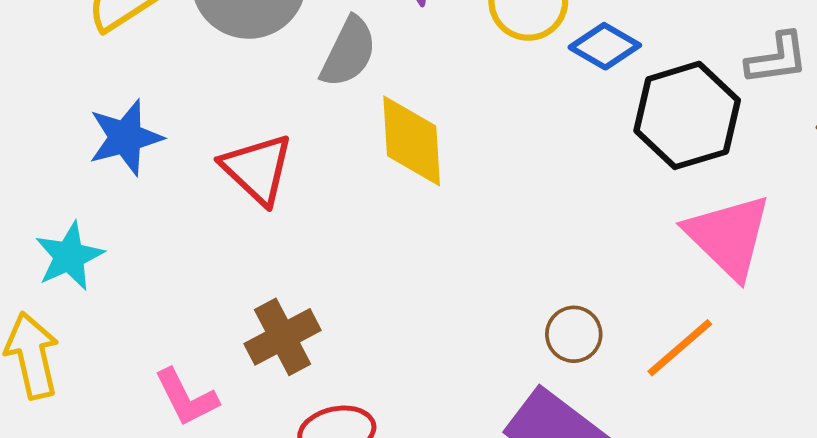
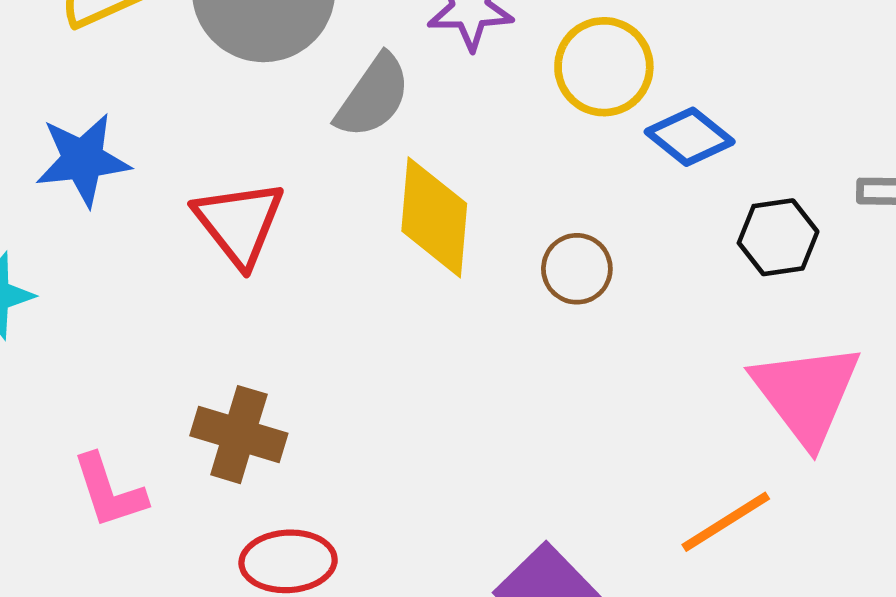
black hexagon: (687, 115) -> (778, 237), size x0.6
brown circle: (574, 334) -> (577, 269), moved
brown cross: (283, 337) -> (239, 435), turned 36

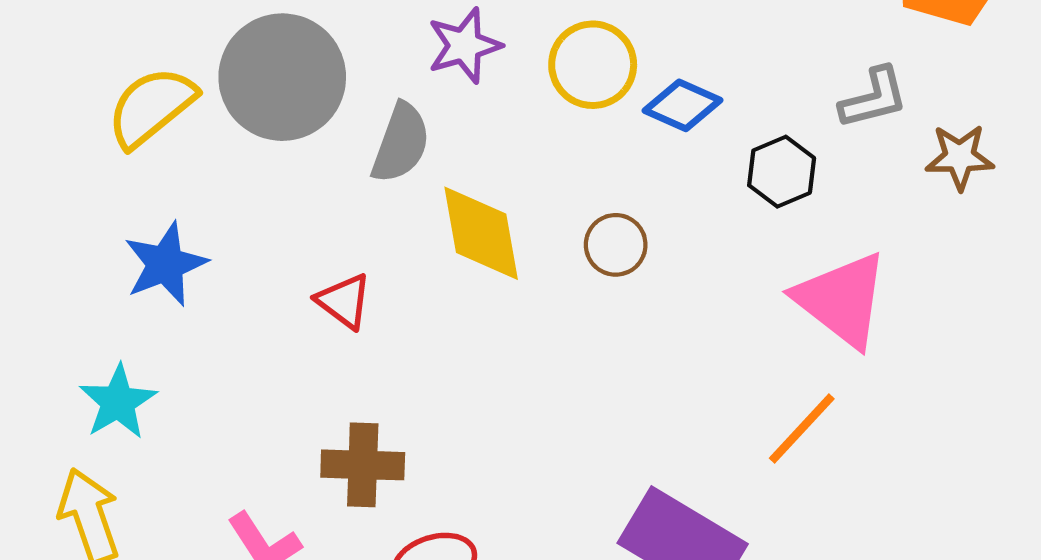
red triangle: (239, 223) -> (344, 301), moved, size x0.7

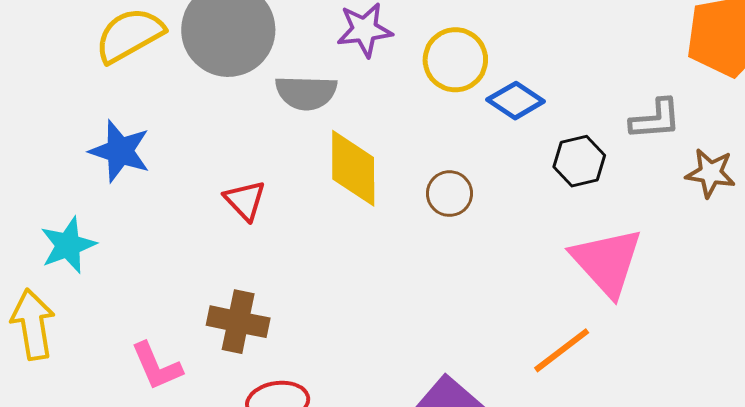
gray semicircle: (401, 143) -> (306, 93), turned 62
blue star: (165, 264) -> (120, 151), turned 30

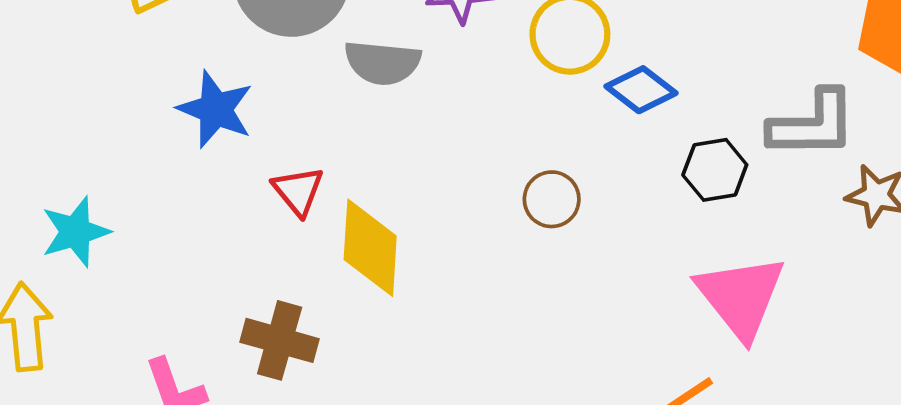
gray L-shape: (655, 119) -> (813, 124), size x1.4
blue star: (120, 151) -> (215, 109), moved
yellow diamond: (353, 168) -> (370, 248), moved

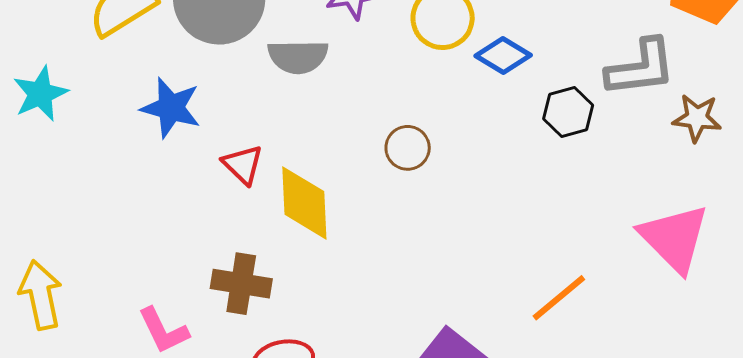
brown circle: (552, 199) -> (408, 148), moved
cyan star: (75, 232) -> (40, 94), moved
pink triangle: (741, 297) -> (674, 238), moved

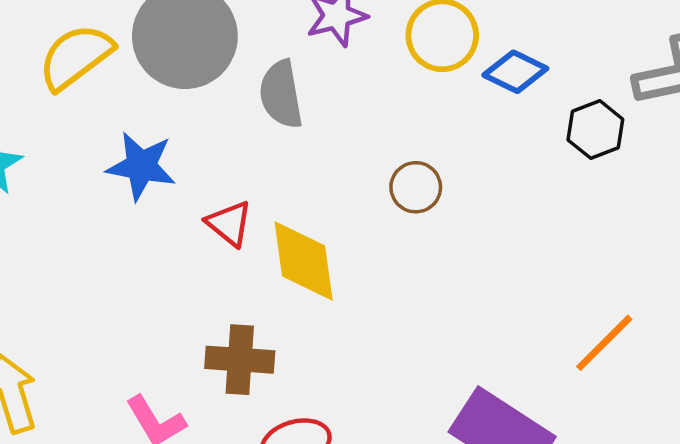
gray semicircle: (298, 57) -> (281, 94), turned 86

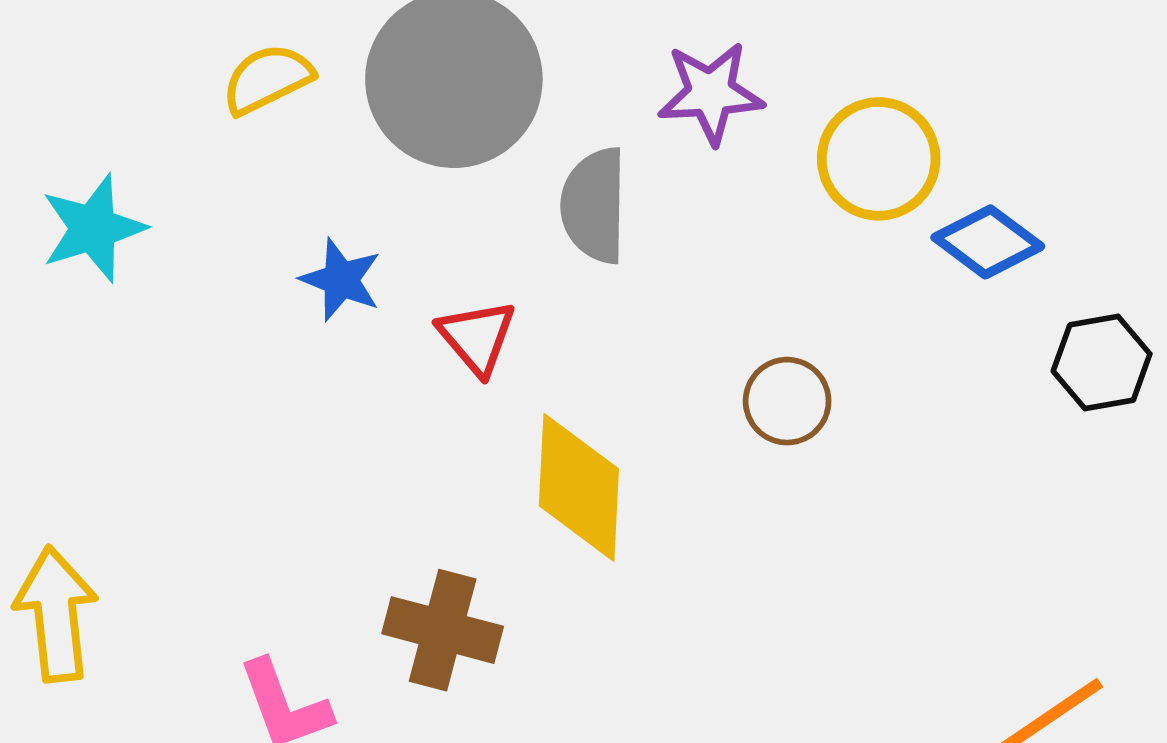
yellow semicircle: (76, 57) -> (267, 79), size x0.7
blue star: (141, 166) -> (341, 280), size x0.7
red triangle: (229, 223) -> (477, 337), moved

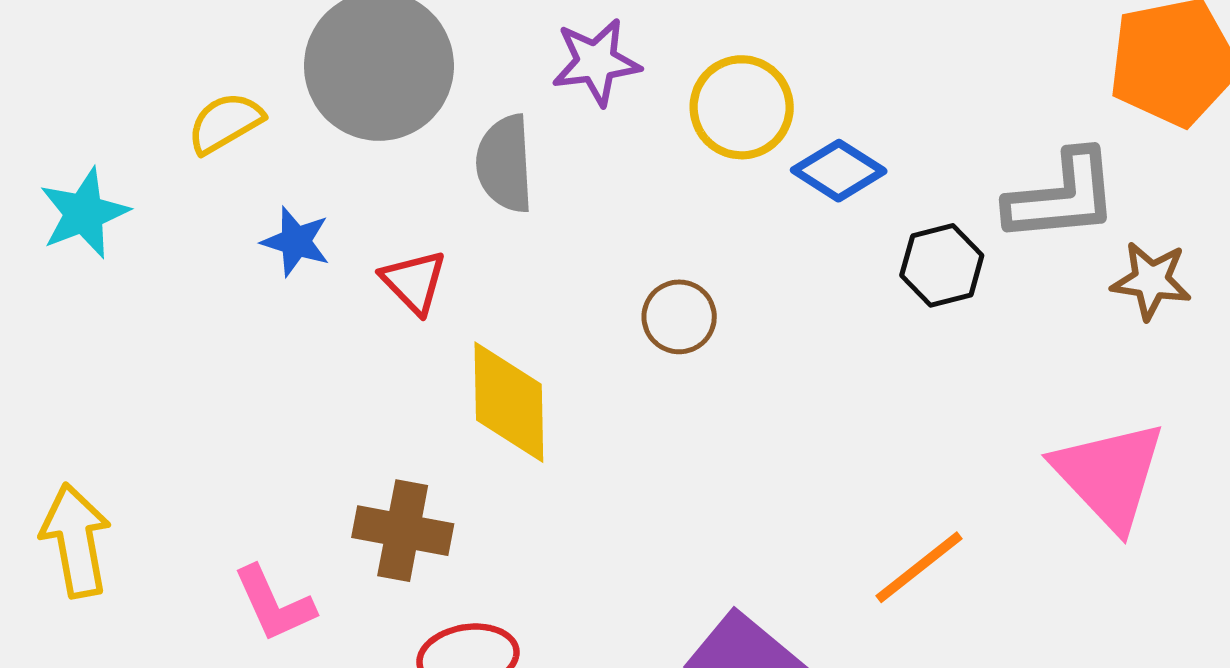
yellow semicircle: (267, 79) -> (225, 123), moved

